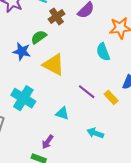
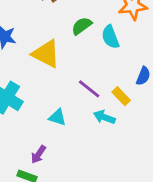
green semicircle: (39, 37) -> (82, 26), moved
cyan arrow: (95, 133) -> (104, 117), moved

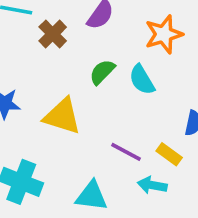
cyan triangle: (58, 117) -> (92, 196), size x1.4

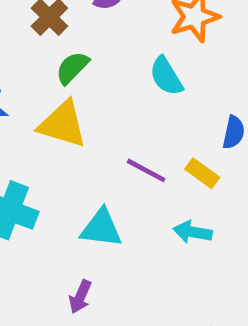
green semicircle: (102, 72) -> (72, 68), moved
cyan arrow: (152, 185) -> (193, 232), moved

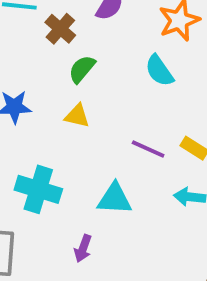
yellow triangle: (63, 124) -> (77, 116), size x0.6
purple arrow: (80, 297) -> (83, 248), moved

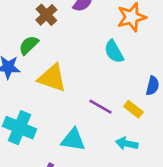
green semicircle: (82, 69) -> (29, 45), moved
yellow triangle: (77, 116) -> (52, 78), size x1.6

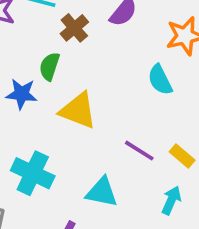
green semicircle: (29, 45) -> (49, 66), turned -30
cyan arrow: (127, 144) -> (171, 200), turned 100

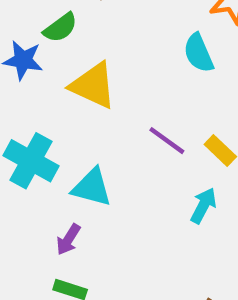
green semicircle: (49, 66) -> (60, 28), turned -148
cyan triangle: (102, 192) -> (92, 187), moved

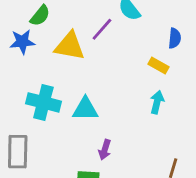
purple line: (167, 141) -> (102, 29), moved, turned -70
purple arrow: (68, 239) -> (105, 150), moved

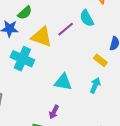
cyan cross: (43, 102) -> (22, 59), moved
cyan triangle: (85, 109) -> (63, 82), moved

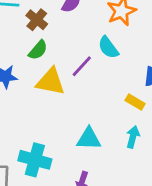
green semicircle: (25, 13) -> (38, 50), moved
cyan cross: (22, 59) -> (35, 160), moved

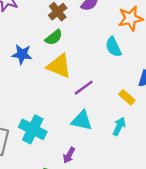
purple line: (82, 66) -> (84, 88), moved

